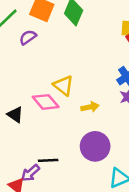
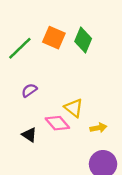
purple semicircle: (28, 37) -> (29, 90), moved

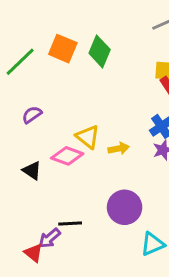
pink diamond: (57, 123) -> (67, 156), turned -30
yellow arrow: (98, 128) -> (119, 148), moved

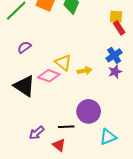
black triangle: (32, 171) -> (24, 86), size x1.6
black line: (70, 223) -> (66, 127), moved
red triangle: (33, 253) -> (59, 145), moved

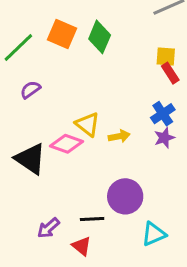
purple semicircle: (24, 47) -> (30, 90), moved

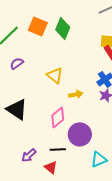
yellow triangle: (88, 124) -> (55, 75), moved
pink diamond: (67, 144) -> (58, 117), moved, turned -60

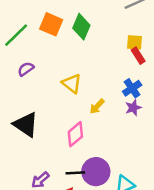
yellow arrow: (76, 94) -> (97, 106), turned 144
purple circle: (80, 134) -> (96, 172), moved

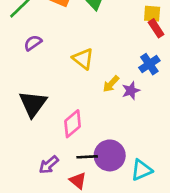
purple star: (133, 108) -> (131, 91), moved
black triangle: (26, 125) -> (33, 104), turned 32
pink diamond: (75, 134) -> (73, 124), moved

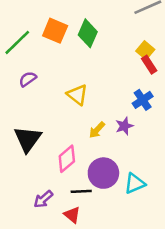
yellow square: (152, 14) -> (145, 50), turned 36
yellow arrow: (111, 84) -> (97, 130), moved
purple circle: (110, 155) -> (103, 173), moved
cyan triangle: (141, 170) -> (135, 184), moved

